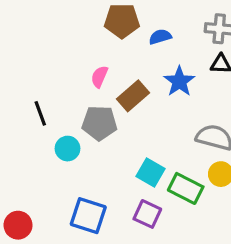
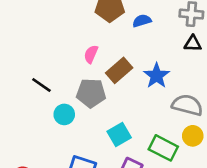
blue star: (179, 81) -> (157, 76), moved
black line: (40, 113) -> (41, 85), turned -35
cyan square: (151, 172) -> (119, 135), moved, turned 30

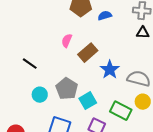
blue star: (157, 76) -> (110, 70), moved
gray pentagon: (91, 93) -> (67, 89), moved, turned 30
cyan circle: (64, 114) -> (40, 95), moved

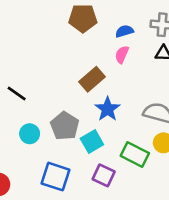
blue semicircle: (105, 16) -> (124, 31), moved
pink semicircle: (67, 41) -> (122, 55), moved
blue star: (110, 70) -> (108, 109), moved

